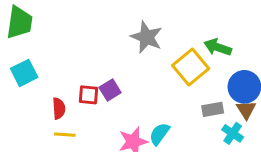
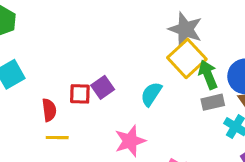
gray star: (147, 37) -> (185, 29), moved
green arrow: (218, 47) -> (208, 75), moved, turned 52
cyan semicircle: (159, 134) -> (151, 94), moved

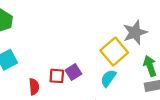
gray star: (185, 29) -> (135, 32), turned 30
yellow square: (187, 58) -> (114, 51), moved

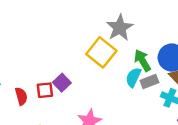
cyan semicircle: (108, 78) -> (133, 77), moved
red semicircle: (34, 87) -> (21, 96), moved

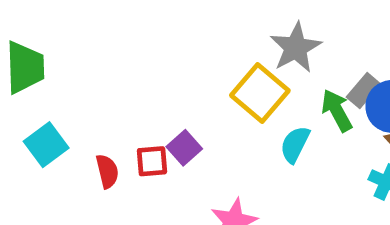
cyan semicircle: (133, 77) -> (295, 144), moved
gray rectangle: (149, 81) -> (363, 90), moved, turned -30

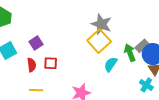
gray star: (296, 48) -> (101, 24), moved, turned -30
purple square: (184, 148) -> (36, 43), moved

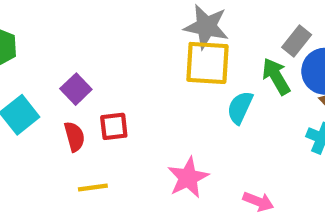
yellow square: (99, 41) -> (207, 63), turned -35
gray rectangle: (142, 46) -> (297, 41), moved

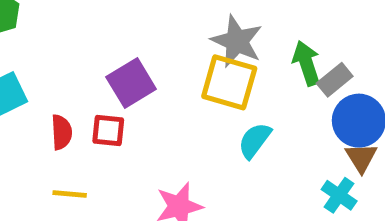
green arrow: (276, 76) -> (306, 63), moved
purple square: (76, 89) -> (131, 83), moved, size x1.4

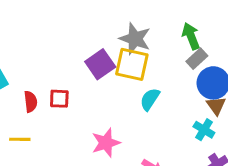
green arrow: (306, 63) -> (191, 36), moved
purple square: (131, 83) -> (100, 64), moved
yellow line: (70, 194) -> (20, 139), moved

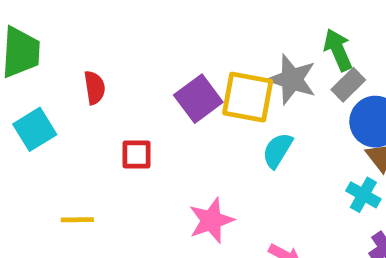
gray star: (135, 39) -> (292, 79), moved
red semicircle: (31, 102) -> (95, 88), moved

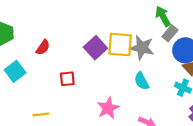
gray star: (292, 79) -> (142, 48), moved
red semicircle: (95, 88) -> (43, 47), turned 49
cyan semicircle: (277, 150) -> (142, 81), moved, turned -54

